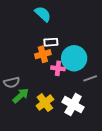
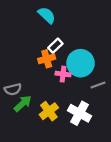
white rectangle: (51, 42) -> (55, 46), turned -40

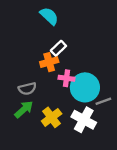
cyan circle: (81, 63) -> (85, 87), moved
gray line: (98, 85) -> (103, 101), moved
gray semicircle: (13, 89) -> (27, 89), moved

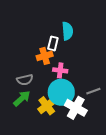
cyan semicircle: (49, 16) -> (67, 31), moved, turned 42
white rectangle: (58, 48) -> (53, 43), turned -32
cyan circle: (85, 87) -> (61, 92), moved

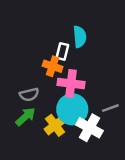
orange cross: (45, 56) -> (53, 66), turned 35
pink cross: (60, 70) -> (71, 83), size x1.5

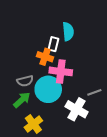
cyan circle: (72, 109) -> (48, 89), moved
yellow cross: (55, 125) -> (33, 124), moved

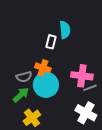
orange cross: (45, 57) -> (43, 68), moved
pink cross: (61, 71) -> (82, 76), moved
white cross: (77, 109) -> (86, 113), moved

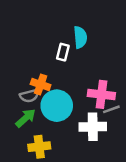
orange cross: (43, 68) -> (41, 84), moved
white cross: (86, 113) -> (93, 127), moved, turned -30
yellow cross: (32, 118) -> (39, 147), turned 30

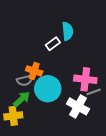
white rectangle: (63, 52) -> (53, 44), turned 40
white cross: (93, 127) -> (78, 106), turned 30
yellow cross: (39, 147) -> (13, 116), moved

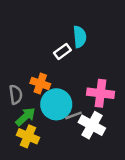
gray semicircle: (25, 80) -> (16, 95), moved, turned -84
gray line: (94, 92) -> (73, 115), moved
yellow cross: (13, 116) -> (28, 136), moved, turned 30

